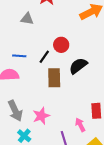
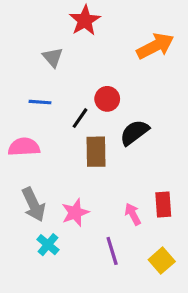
gray triangle: (27, 19) -> (53, 57), turned 40
blue line: (19, 56) -> (40, 102), moved
pink arrow: (80, 125) -> (133, 214), moved

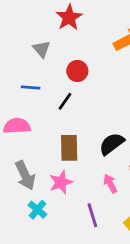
red circle: (107, 99) -> (77, 71), moved
black semicircle: (134, 132) -> (112, 144), moved
brown rectangle: (96, 152) -> (69, 148), moved

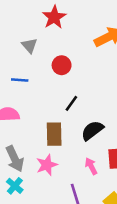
black line: (65, 101) -> (71, 103), moved
cyan cross: (37, 210) -> (15, 186), moved

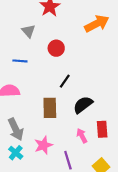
pink star: (47, 165) -> (43, 145), moved

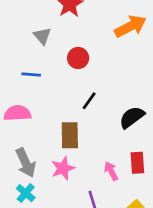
black semicircle: (83, 105) -> (132, 117), moved
pink star: (43, 145) -> (63, 168), moved

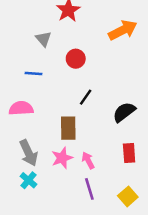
pink arrow: (111, 171) -> (88, 160), moved

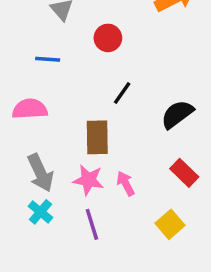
red rectangle: (129, 153) -> (184, 173), turned -42
pink star: (62, 158) -> (88, 180), turned 30
purple line: (89, 189) -> (92, 224), moved
yellow square: (128, 196) -> (170, 224), moved

